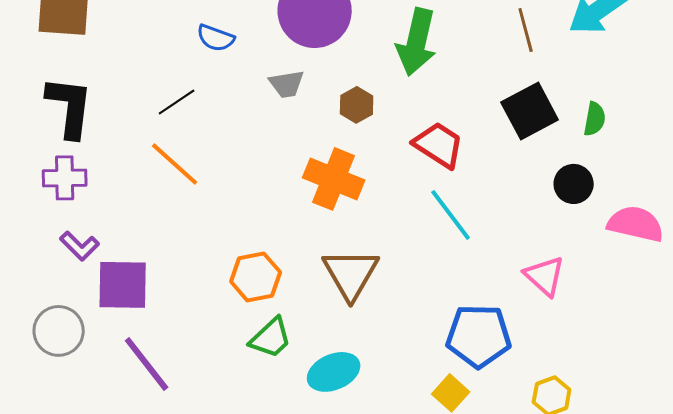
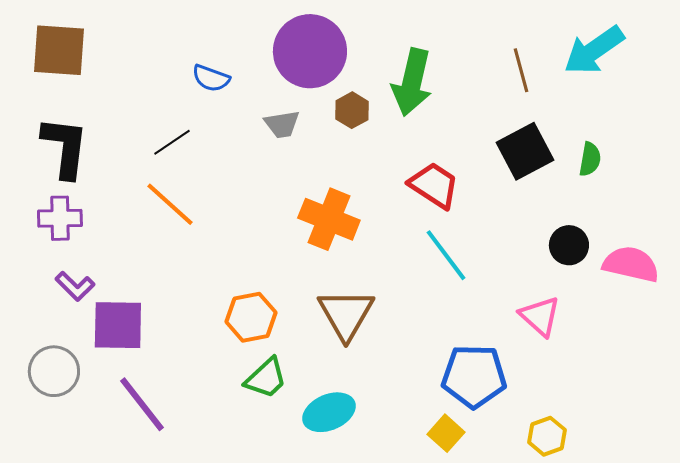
brown hexagon: (357, 105) -> (352, 110), moved
black circle: (574, 184) -> (569, 245), moved

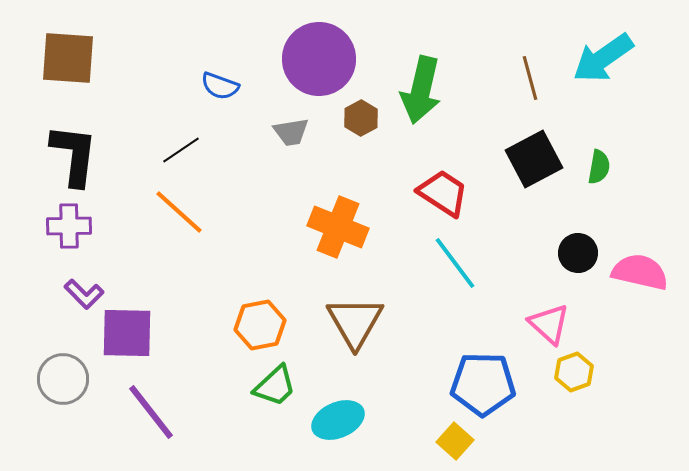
yellow hexagon: (547, 436) -> (574, 372), moved

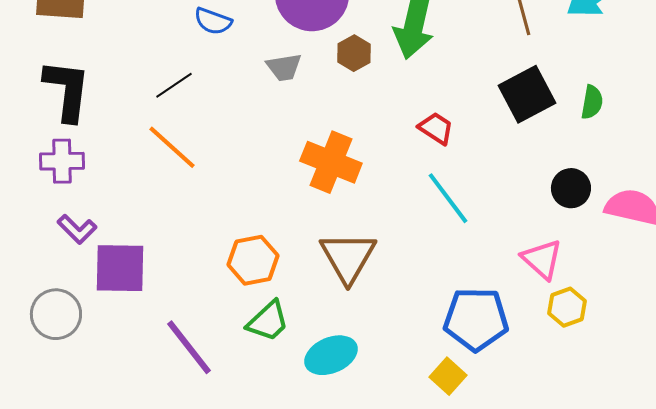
red trapezoid: (443, 193) -> (436, 128), size x0.7
purple line: (151, 412) -> (189, 347), moved

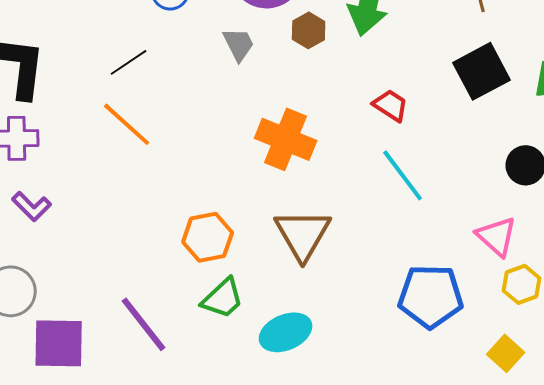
gray trapezoid: (284, 67) -> (239, 44), turned -108
purple square: (120, 268) -> (59, 343), moved
yellow square: (448, 376) -> (506, 353), moved

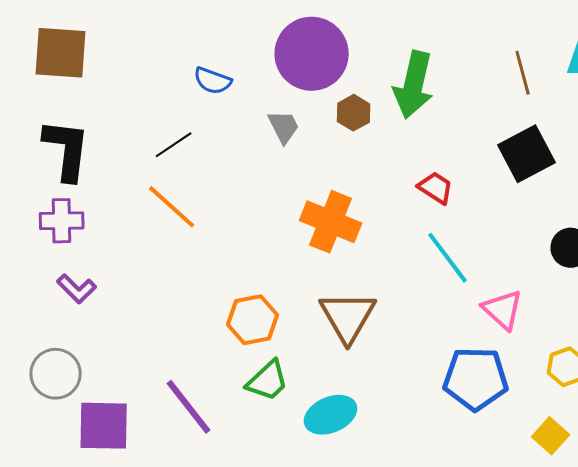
pink triangle: (497, 236) -> (503, 310), moved

